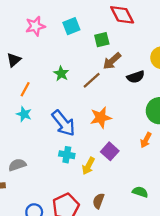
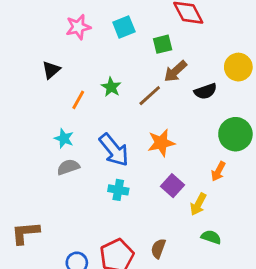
orange line: (25, 89) -> (78, 100), moved
gray semicircle: (17, 165) -> (68, 167), moved
yellow arrow: (88, 166) -> (198, 204), moved

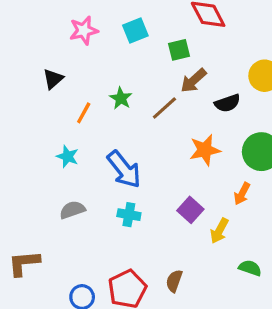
orange star: (161, 143) -> (205, 150), moved
gray semicircle: (68, 167) -> (72, 210), moved
green semicircle: (211, 237) -> (250, 268), moved

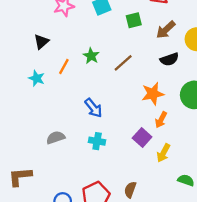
brown arrow: (194, 81) -> (166, 30), moved
cyan star: (68, 156) -> (37, 78), moved
blue arrow: (124, 169) -> (94, 108), size x0.7
orange arrow: (242, 194) -> (161, 120), moved

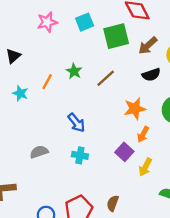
green square: (134, 20) -> (116, 36), size x1.6
black triangle: (41, 42) -> (13, 56), moved

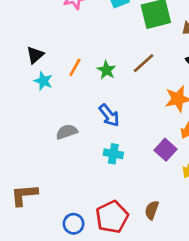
black triangle: (13, 56) -> (35, 55), moved
green star: (74, 71) -> (106, 70), moved
gray semicircle: (39, 152) -> (67, 132), moved

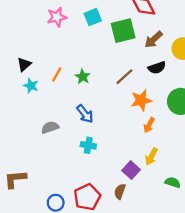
brown line: (144, 63) -> (124, 77), moved
purple square: (165, 150) -> (131, 170), moved

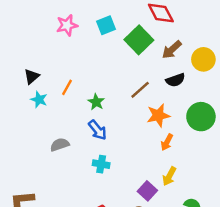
green square: (123, 31) -> (139, 40), turned -30
green star: (83, 77) -> (96, 102), moved

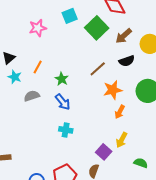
pink star: (67, 25) -> (38, 28), moved
gray semicircle: (60, 145) -> (32, 96), moved

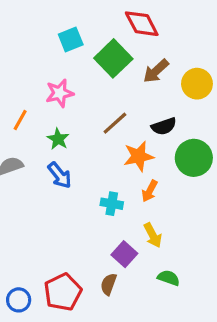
pink star: (38, 28) -> (60, 93), moved
black semicircle: (127, 61) -> (164, 126), moved
cyan cross: (66, 130) -> (112, 204), moved
yellow arrow: (122, 140) -> (153, 235), turned -56
green semicircle: (141, 163) -> (169, 278), moved

